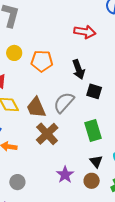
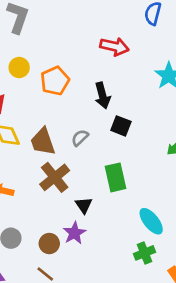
orange pentagon: (42, 61) -> (55, 81), turned -30
gray semicircle: (64, 103) -> (80, 138), size x0.6
black triangle: (96, 161) -> (84, 205), moved
brown circle: (92, 181) -> (49, 244), moved

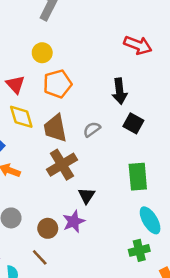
orange pentagon: (55, 81) -> (58, 84), moved
green rectangle: (116, 177) -> (138, 177), moved

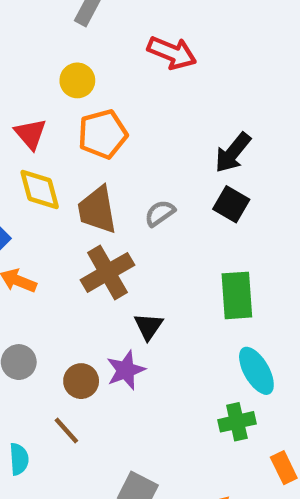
red arrow: (138, 45) -> (172, 53), moved
black arrow: (120, 91) -> (233, 153), moved, turned 45

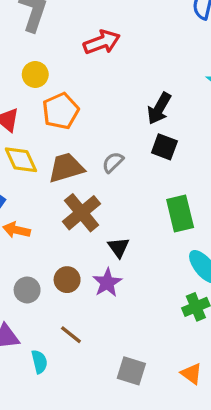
red arrow: (172, 53) -> (102, 42), turned -33
brown trapezoid: (97, 210) -> (66, 168), turned 93
brown circle: (81, 381) -> (67, 280), moved

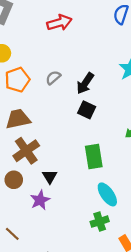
red arrow: (102, 42) -> (59, 23), moved
gray semicircle: (113, 162) -> (53, 78), moved
brown circle: (67, 280) -> (14, 180), moved

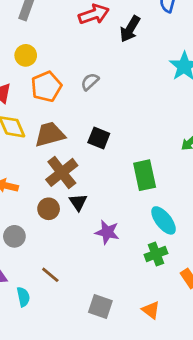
black arrow: (85, 83) -> (130, 29), moved
black square: (87, 110) -> (99, 138), moved
black triangle: (50, 177) -> (78, 202), moved
purple star: (40, 200) -> (107, 232), moved, turned -30

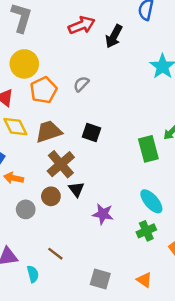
yellow circle: (26, 55) -> (24, 64), size x1.5
green rectangle: (145, 175) -> (148, 149), moved
gray circle: (14, 236) -> (26, 209), moved

